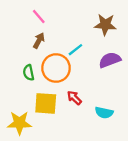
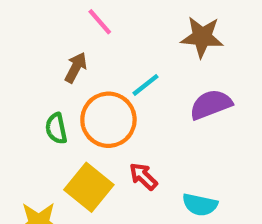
pink line: (39, 17) -> (100, 22), moved
yellow square: (46, 103) -> (89, 187), turned 35

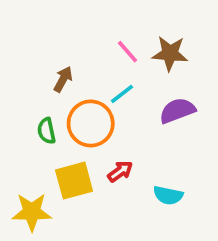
pink line: (100, 22) -> (128, 52), moved
red arrow: (143, 176) -> (120, 171), turned 100
yellow square: (89, 187) -> (74, 181), turned 36

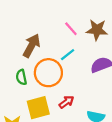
brown arrow: (63, 79) -> (31, 46), size x1.5

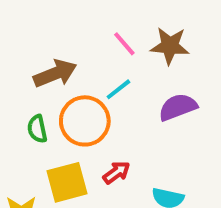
brown arrow: (31, 46) -> (55, 73), turned 40

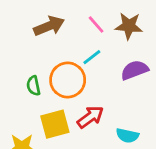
brown arrow: (55, 73) -> (49, 26), moved
red arrow: (116, 172) -> (90, 117), size x1.4

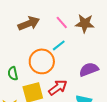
purple semicircle: (135, 70) -> (89, 69), moved
green semicircle: (33, 86) -> (13, 73), moved

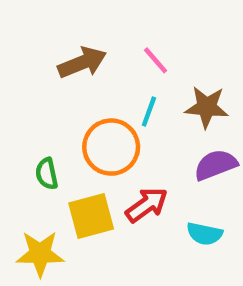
brown star: (85, 23) -> (207, 107), moved
cyan line: (59, 45) -> (149, 111), turned -32

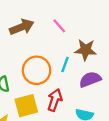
cyan line: (149, 111) -> (65, 65), moved
red arrow: (147, 205) -> (55, 100), turned -35

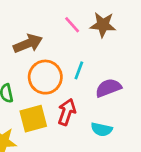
brown arrow: (22, 27) -> (28, 44), moved
brown star: (86, 50) -> (103, 25), moved

